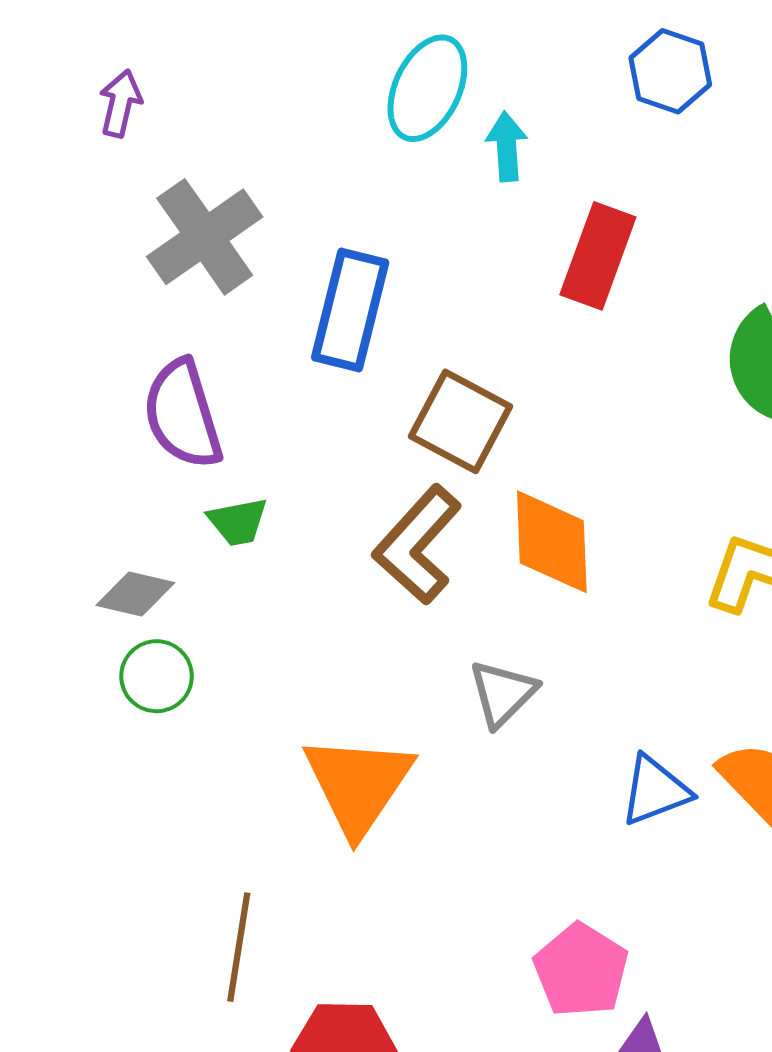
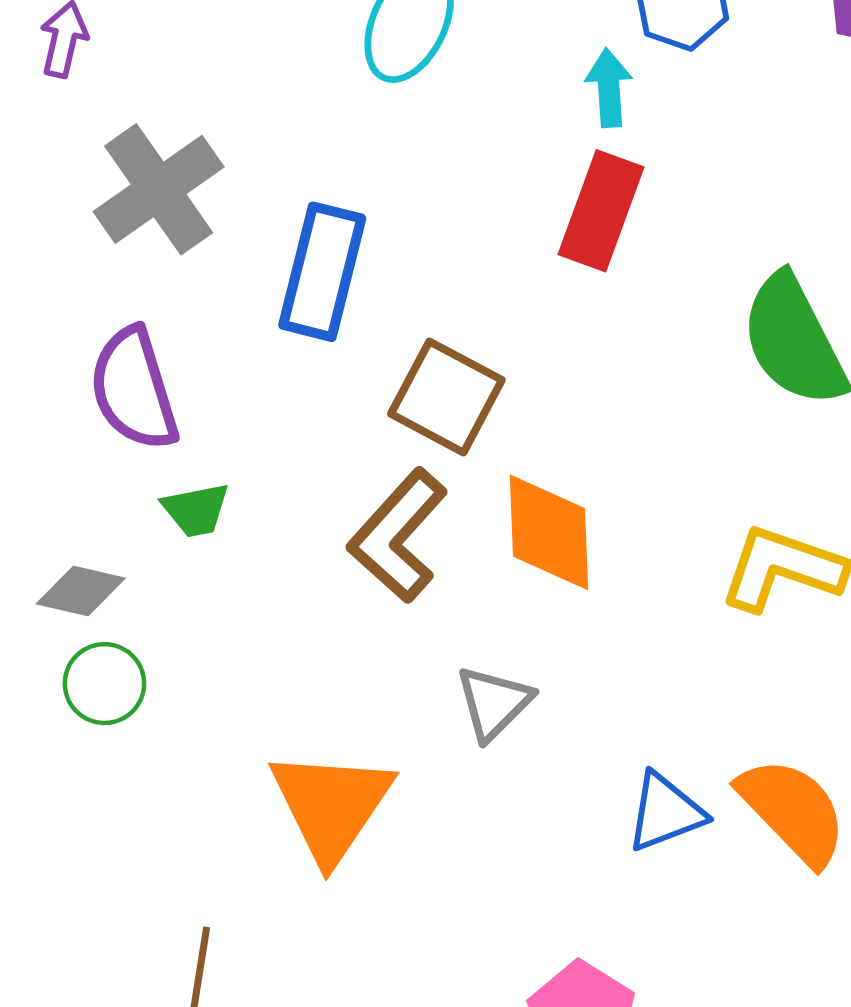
cyan arrow: (507, 146) -> (609, 88), moved

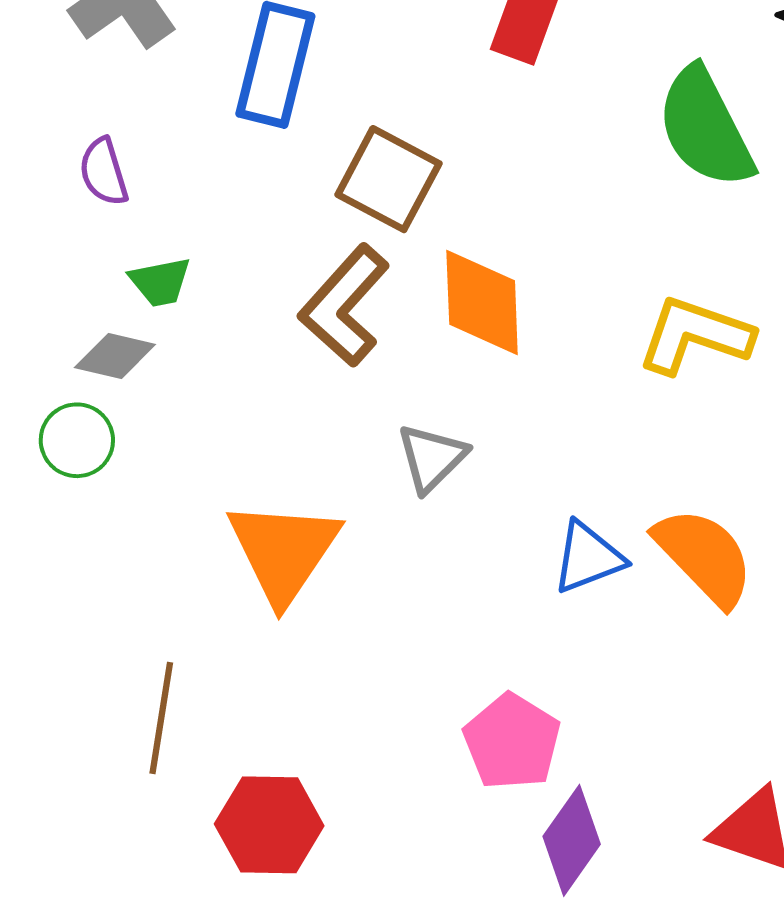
purple semicircle: (134, 389) -> (104, 172), size x0.6
gray diamond: (81, 591) -> (115, 356), moved

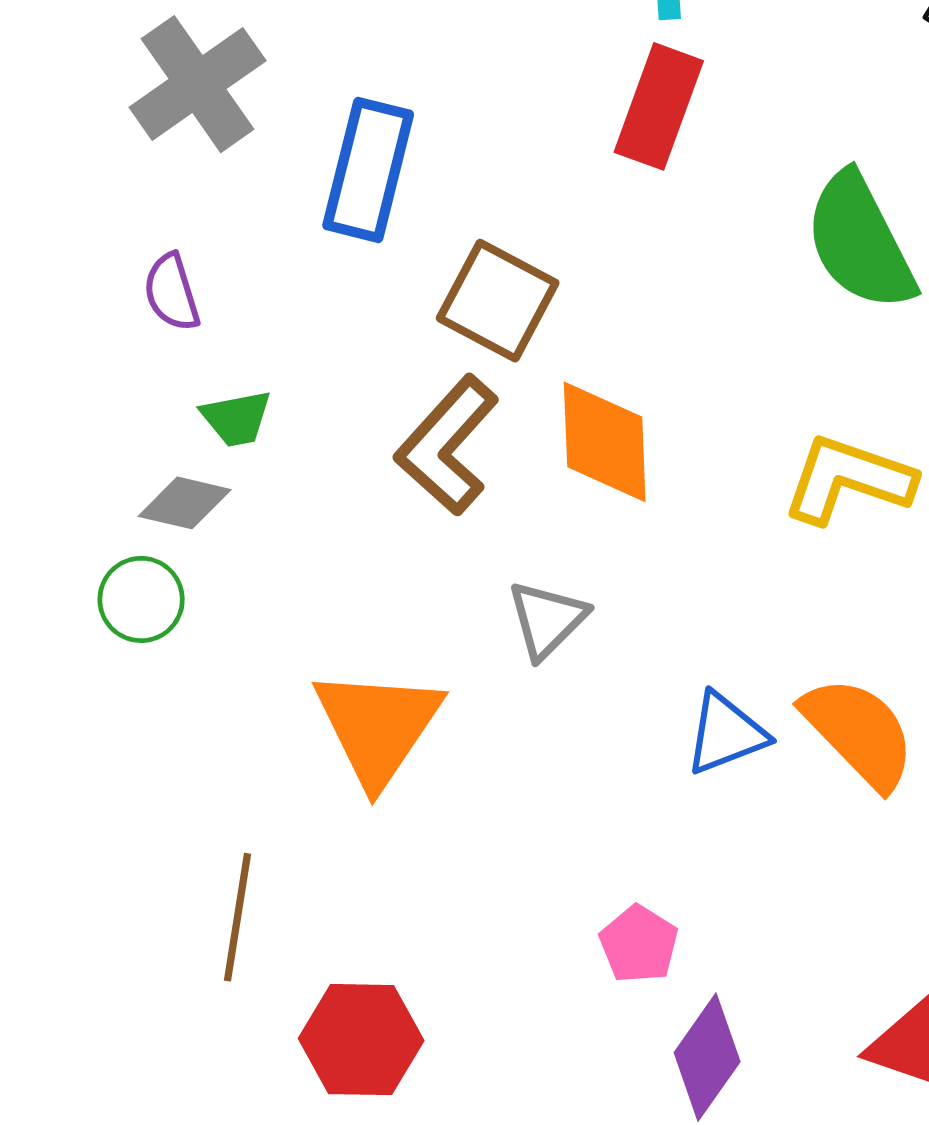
pink pentagon: (512, 742) -> (639, 944), size x0.7

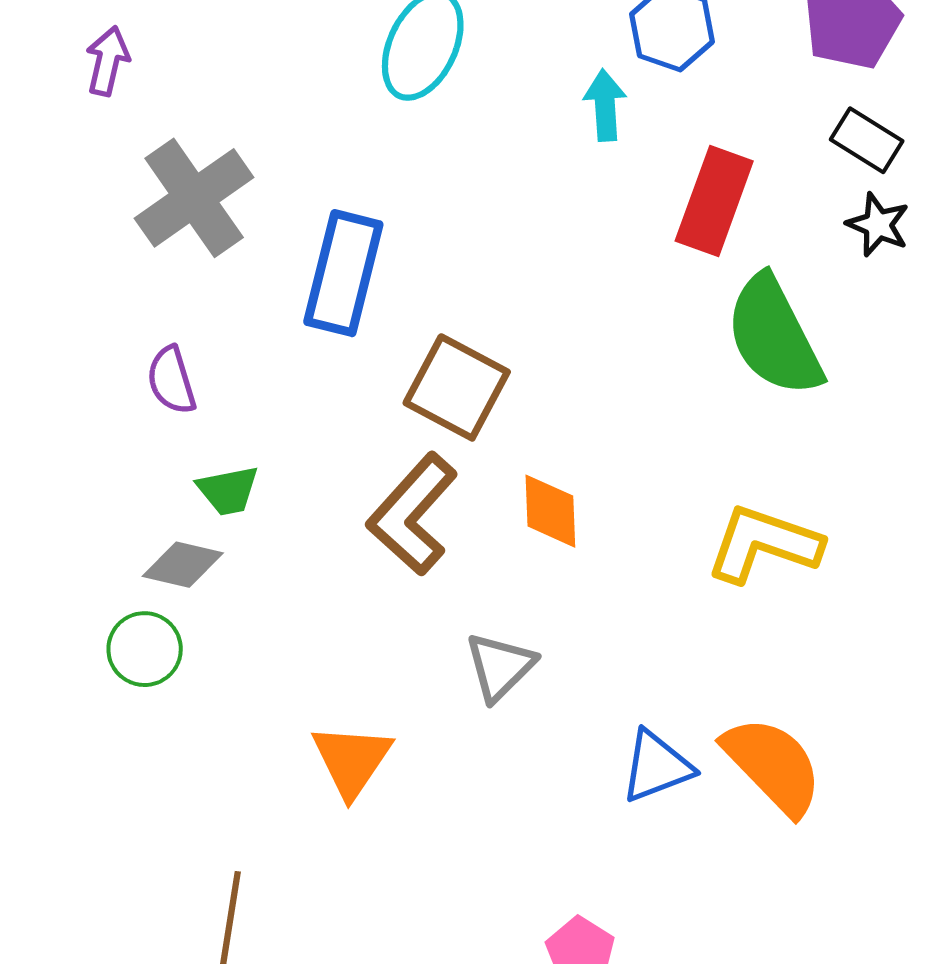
red rectangle: (659, 106) -> (714, 201), moved
orange diamond: (605, 442) -> (550, 511), size x0.7
orange triangle: (378, 727) -> (352, 760), size x0.7

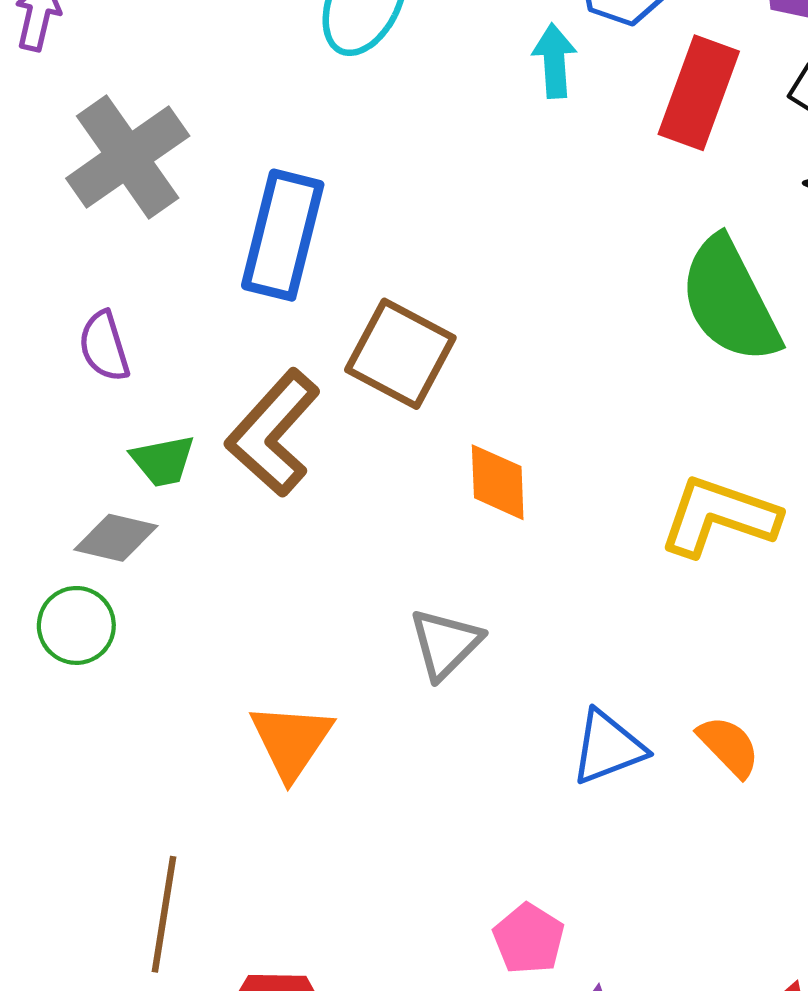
red rectangle: (714, 201) -> (699, 93), moved
brown L-shape: (412, 514) -> (273, 433), moved
orange semicircle: (773, 765) -> (729, 746), size x0.6

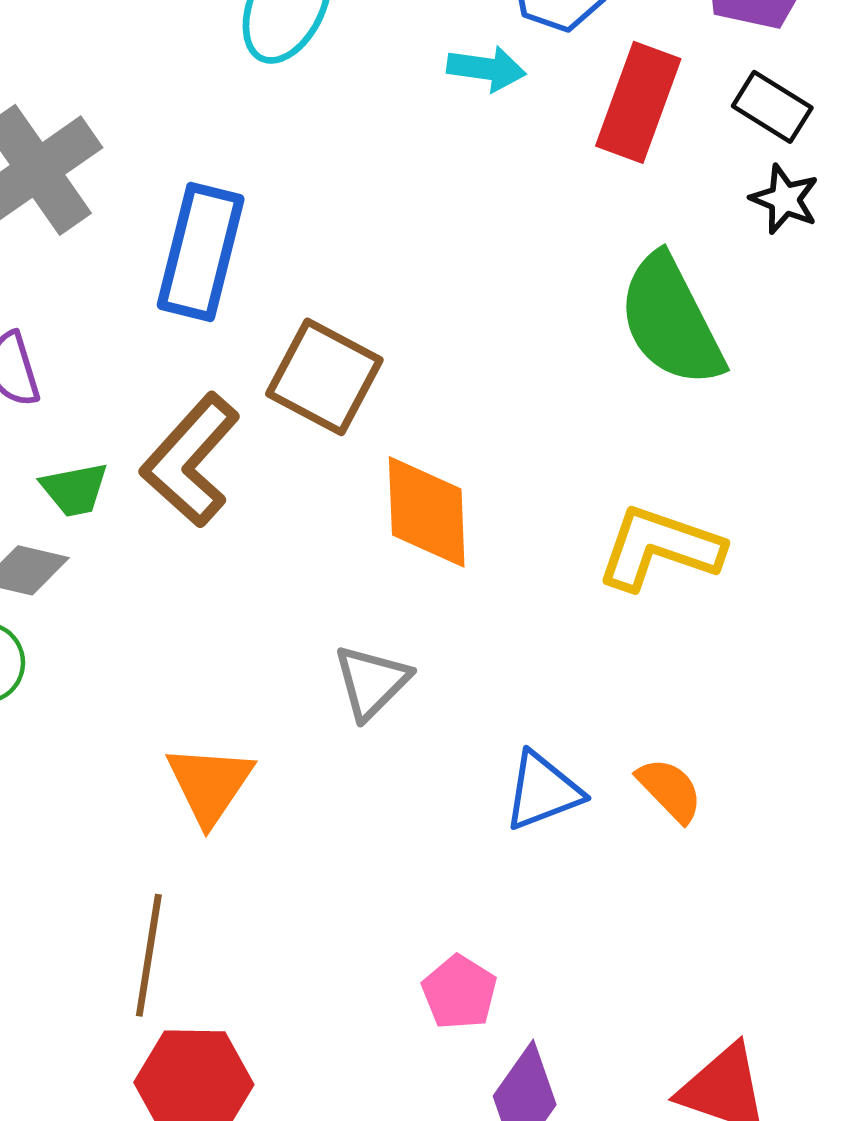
cyan arrow: (554, 61) -> (486, 69), turned 102
orange diamond: (498, 482) -> (427, 512), size x1.4
brown line: (164, 914) -> (149, 955), moved

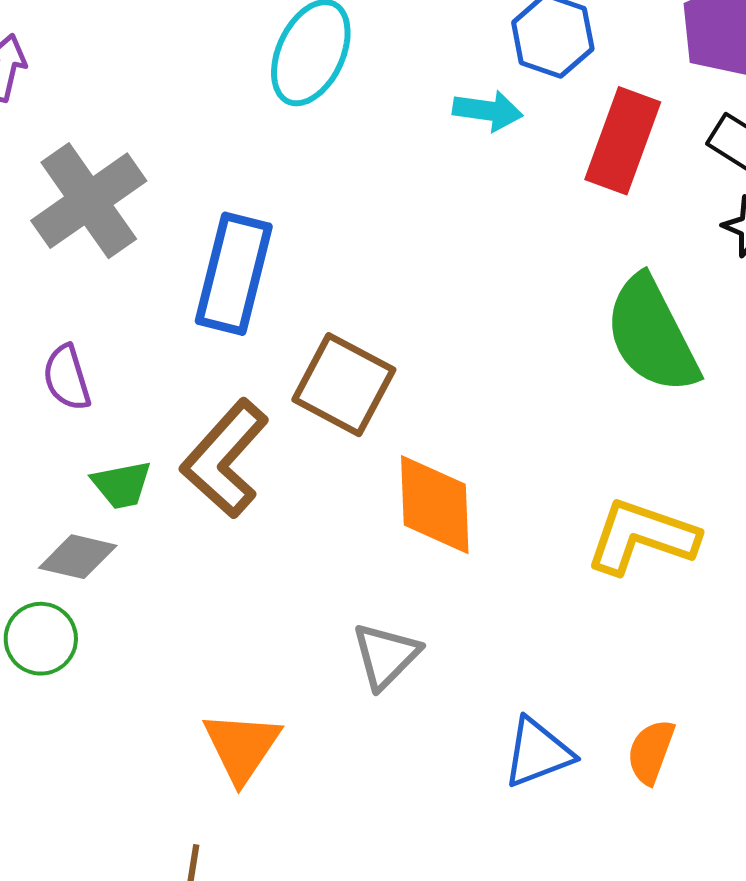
orange semicircle: (670, 790) -> (651, 752), turned -116

